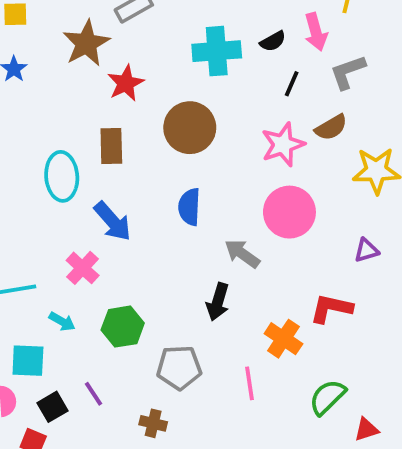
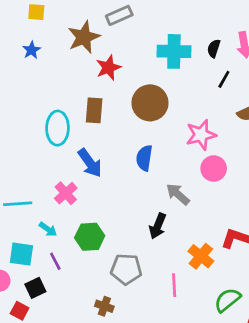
black semicircle: (273, 41) -> (214, 48), turned 132
pink star: (283, 144) -> (201, 135), moved
pink circle: (289, 212) -> (214, 168), size x0.7
purple line: (93, 394) -> (55, 261), moved

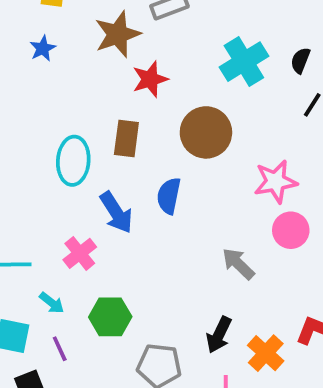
cyan cross: (174, 51) -> (244, 62), turned -36
blue semicircle: (144, 158) -> (169, 196), moved
black arrow: (158, 226) -> (219, 335), moved

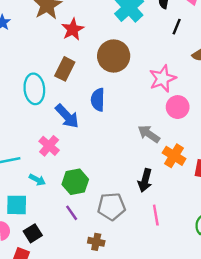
brown rectangle: (126, 139) -> (65, 69), turned 30
purple line: (60, 349) -> (72, 213), moved
orange cross: (266, 353) -> (174, 156), moved

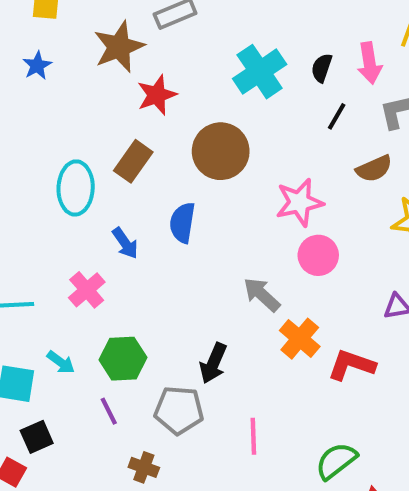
blue arrow: (67, 116) -> (125, 243), size x0.7
cyan arrow: (37, 180) -> (61, 362), moved
black arrow: (145, 180) -> (213, 363), moved

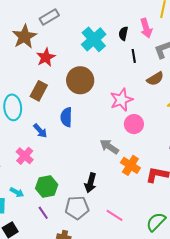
black line: (337, 116) -> (134, 56), turned -32
pink line: (253, 436) -> (114, 215), turned -48

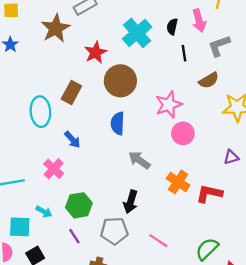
red star: (46, 57) -> (96, 52), moved
blue semicircle: (66, 117) -> (118, 123), moved
gray arrow: (109, 147) -> (139, 160), moved

